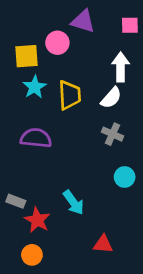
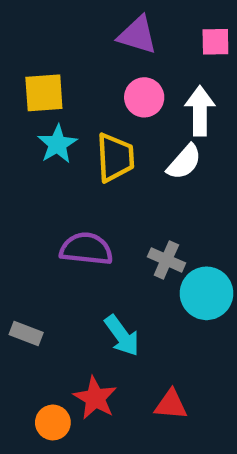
pink circle: (57, 43) -> (144, 97), moved
gray cross: (112, 134) -> (166, 260), moved
purple semicircle: (36, 138) -> (86, 249), moved
cyan circle: (125, 177) -> (207, 293), size x1.5
red star: (37, 220) -> (95, 398), moved

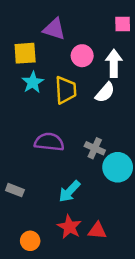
purple triangle: (137, 35) -> (54, 29), moved
cyan arrow: (122, 336) -> (69, 191), turned 80
red star: (95, 398) -> (69, 227), moved

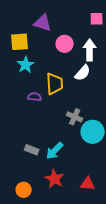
yellow trapezoid: (66, 90) -> (55, 84), moved
purple semicircle: (49, 142) -> (35, 97), moved, size x0.6
gray rectangle: (15, 190) -> (32, 150), moved
red triangle: (97, 231) -> (88, 184), moved

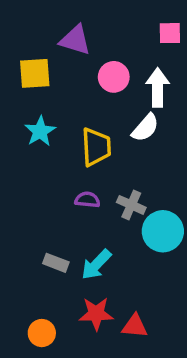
cyan star: (26, 65) -> (40, 131), moved
purple semicircle: (35, 97) -> (87, 200), moved
red star: (55, 179) -> (96, 314), turned -30
red triangle: (88, 184) -> (135, 326), moved

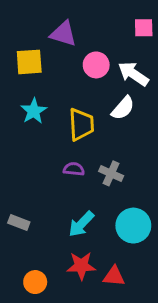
white arrow: (158, 87) -> (133, 74), turned -56
cyan circle: (163, 231) -> (133, 226), moved
gray rectangle: (56, 263) -> (19, 223), moved

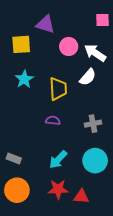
gray cross: (111, 173) -> (93, 124), moved, turned -35
orange circle: (35, 282) -> (17, 190), moved, size x1.5

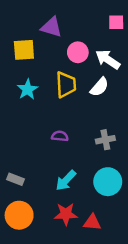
yellow trapezoid: (58, 89) -> (66, 85), moved

